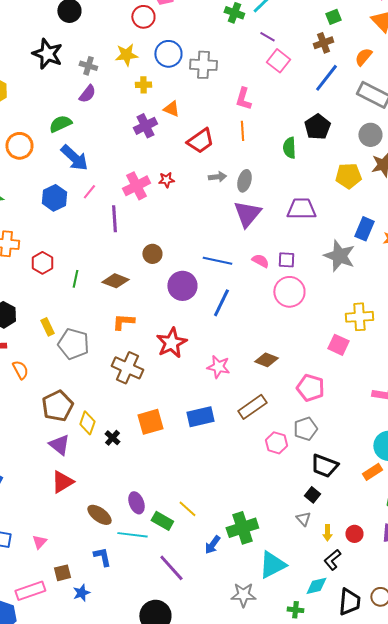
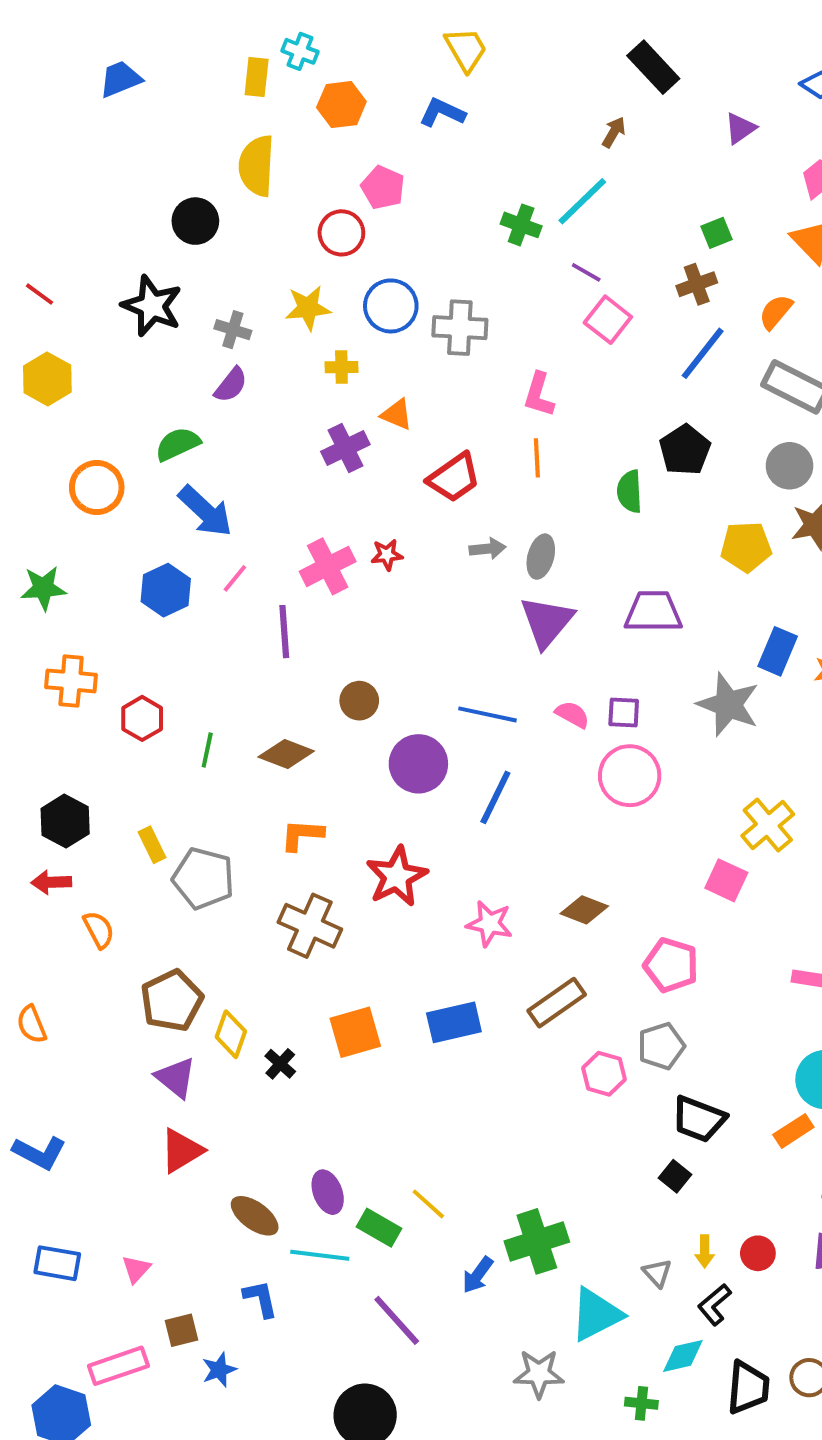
yellow cross: (359, 317) -> (768, 825), turned -36
gray triangle: (303, 519) -> (657, 1273), moved

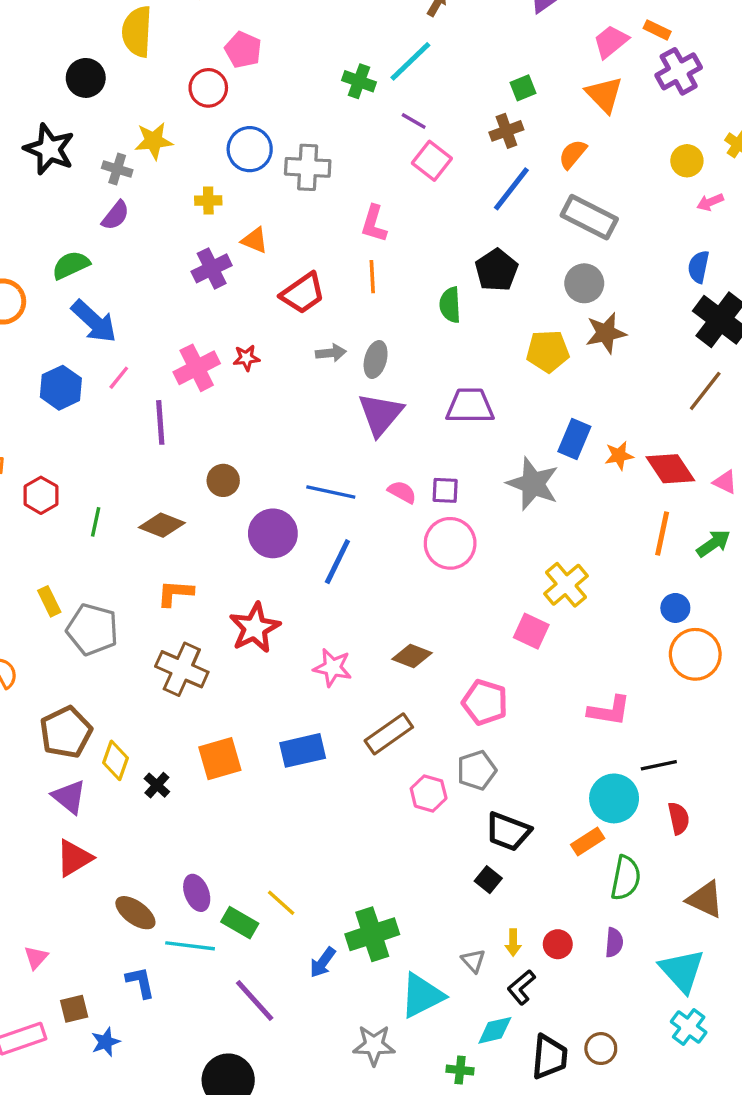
yellow star: (308, 308) -> (154, 141), moved

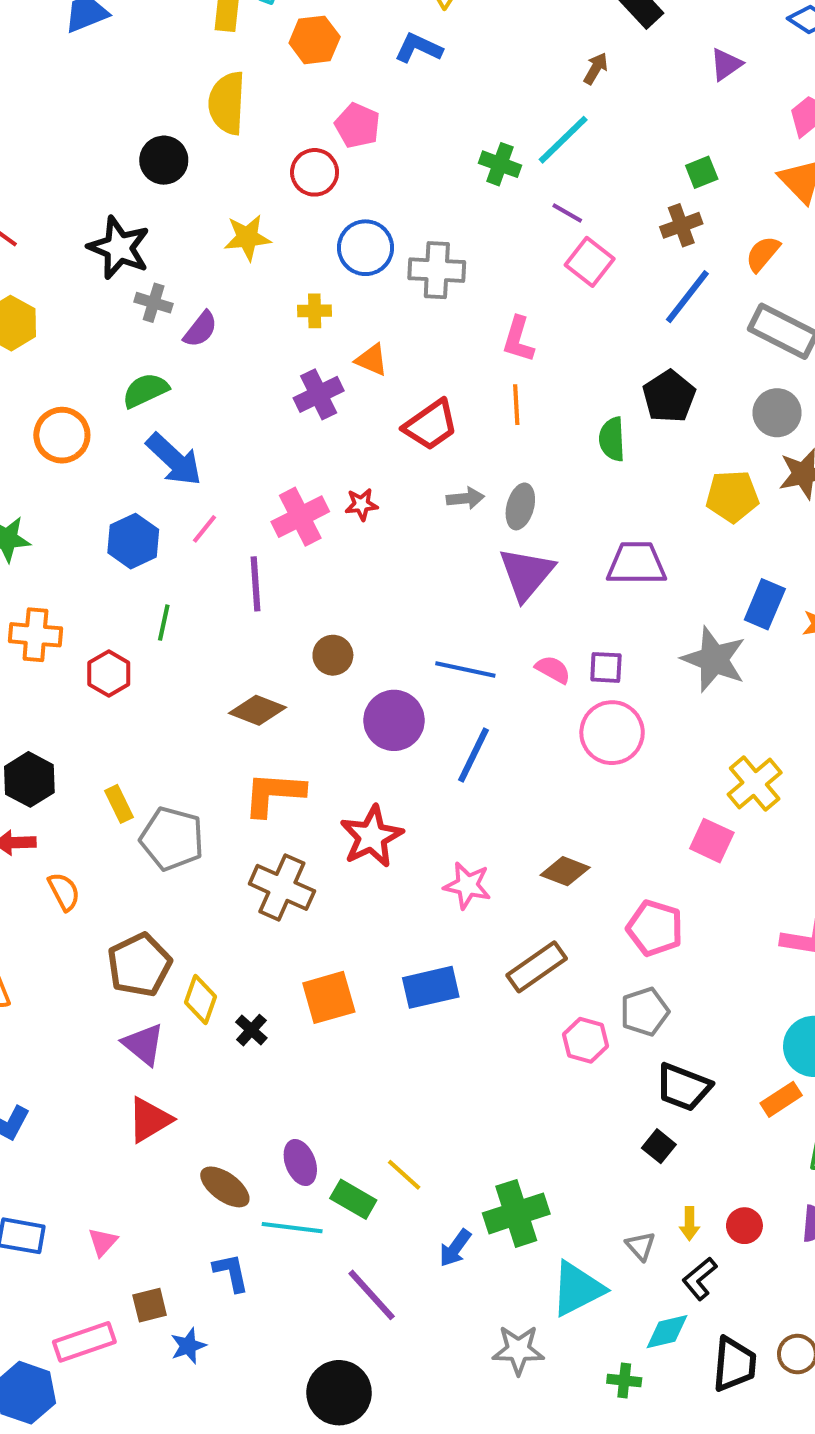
gray cross: (117, 169) -> (154, 303), moved
green line: (96, 522) -> (164, 623), moved
orange L-shape: (175, 593) -> (274, 794), size x1.4

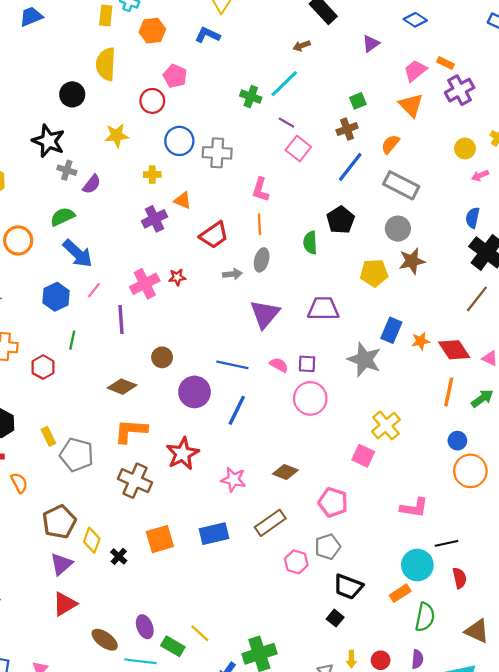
brown arrow: (596, 68) -> (302, 46), turned -140
gray ellipse: (520, 506) -> (262, 260), moved
purple triangle: (143, 1044) -> (61, 564), turned 40

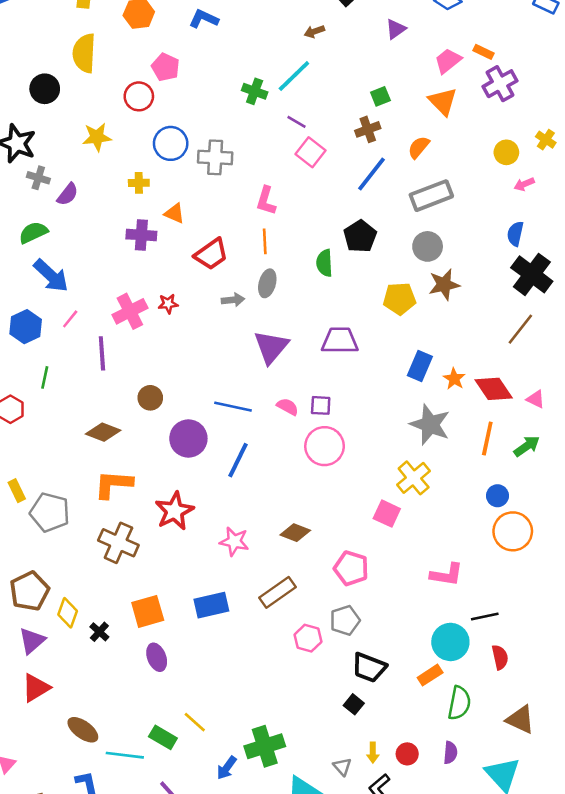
gray rectangle: (401, 185) -> (431, 196), turned -48
purple cross: (154, 219) -> (141, 235), turned 30
orange star: (421, 341) -> (454, 379), turned -30
gray star: (364, 359) -> (430, 425), moved
purple ellipse: (145, 627) -> (157, 657), moved

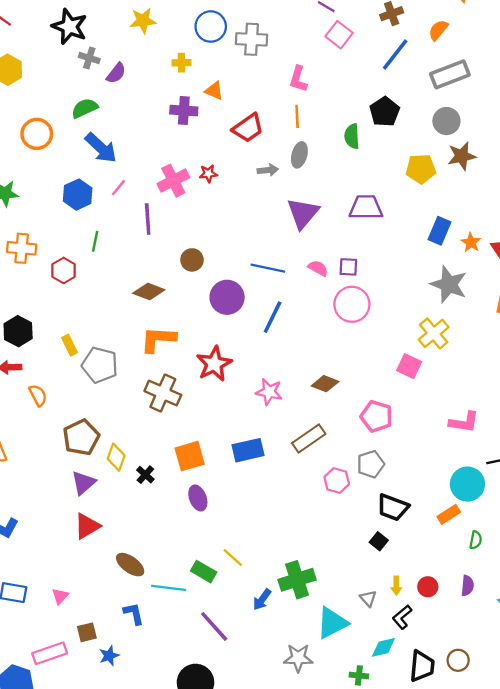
green semicircle: (459, 703) -> (476, 540), size x0.6

